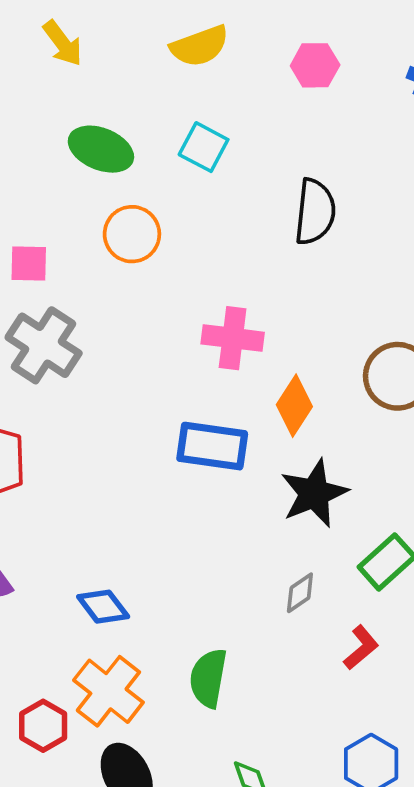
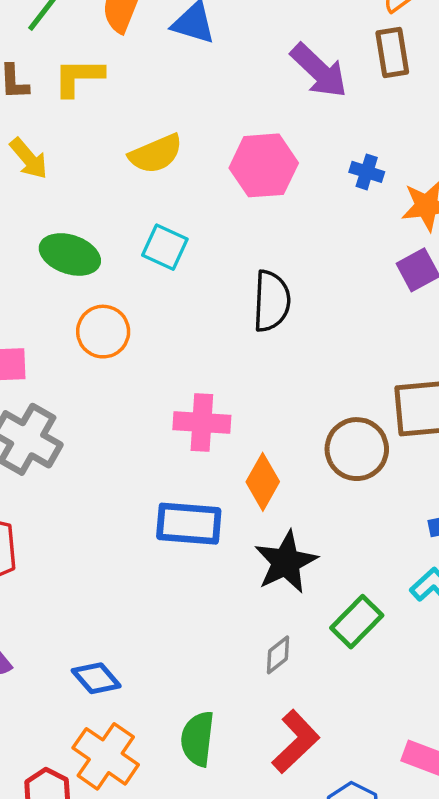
pink hexagon: (315, 65) -> (264, 165), size x1.5
red L-shape: (361, 647) -> (296, 742), moved, size x1.5

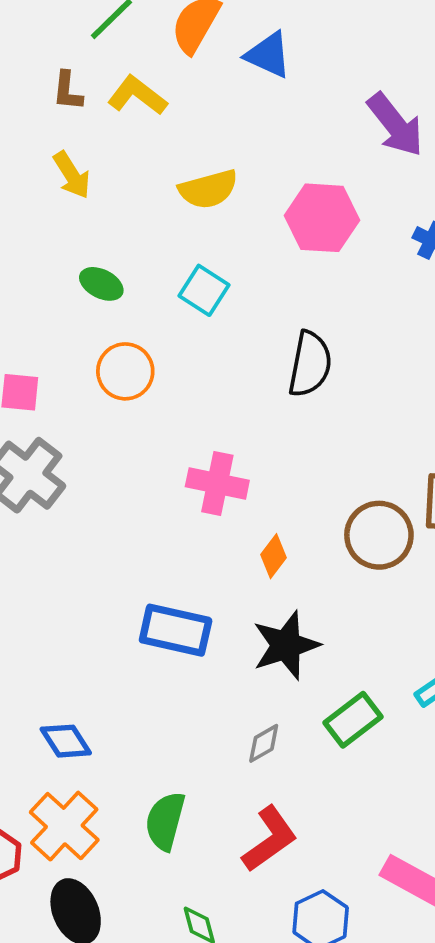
yellow L-shape: (79, 77) -> (137, 95), turned 30
green ellipse: (70, 254) -> (101, 284), size x0.7
orange diamond: (263, 482) -> (273, 556), size x0.7
blue rectangle: (189, 524) -> (176, 630), moved

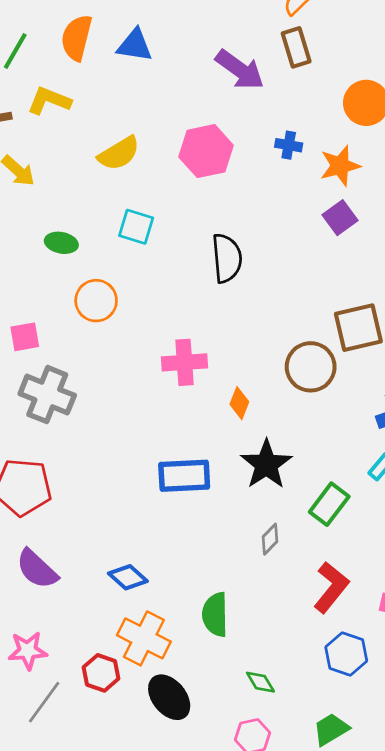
red L-shape: (270, 839) -> (331, 587), moved

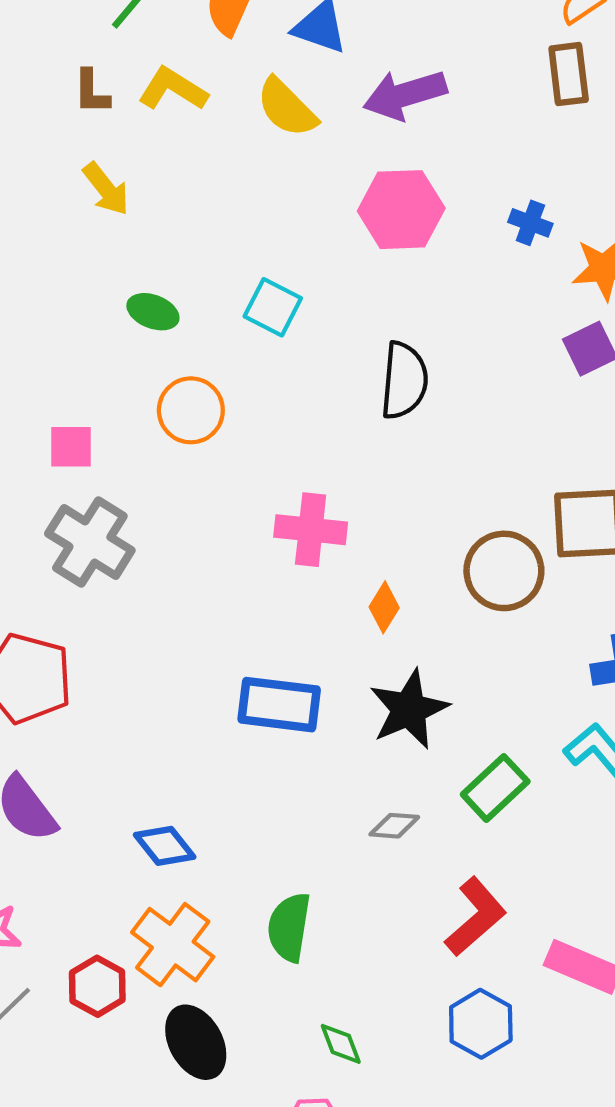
purple arrow: (240, 70) -> (405, 95), moved, turned 117
yellow semicircle: (119, 153) -> (287, 108), moved, turned 66
gray diamond: (270, 539) -> (394, 826), turned 40

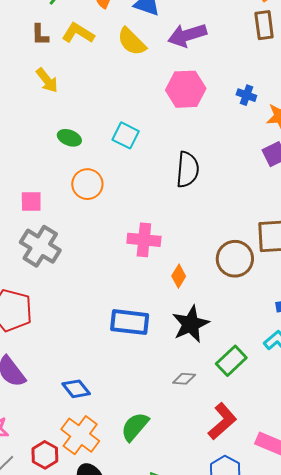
green semicircle: (289, 927) -> (135, 427), turned 32

